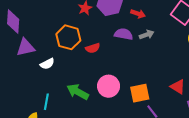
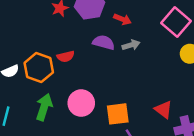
orange hexagon: (68, 37) -> (39, 68), moved
green arrow: (78, 92) -> (44, 107), turned 75

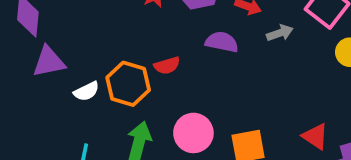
gray arrow: (131, 45) -> (280, 33), moved

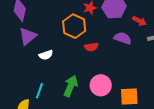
purple triangle: (49, 62) -> (28, 36), turned -36
orange hexagon: (128, 84) -> (74, 26), moved

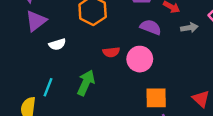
red semicircle: (91, 47) -> (111, 52), moved
pink circle: (101, 85) -> (140, 59), moved

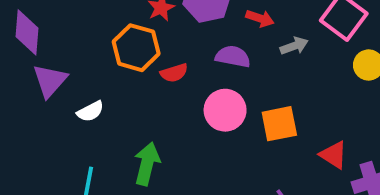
red semicircle: (111, 52) -> (174, 73), moved
orange square: (156, 98) -> (279, 124), moved

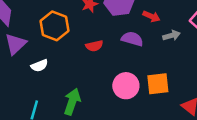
orange hexagon: (136, 48) -> (55, 26), moved
pink circle: (225, 110) -> (126, 86), moved

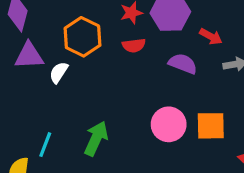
purple triangle: (16, 44) -> (29, 56), turned 35
red semicircle: (94, 46) -> (134, 45), moved
white semicircle: (39, 66) -> (59, 72), moved, turned 140

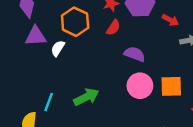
red semicircle: (134, 45) -> (113, 28), turned -49
purple semicircle: (183, 64) -> (135, 54), moved
green arrow: (96, 139) -> (86, 97), turned 40

